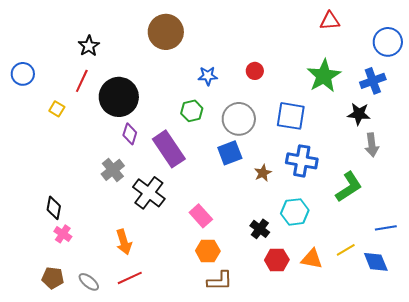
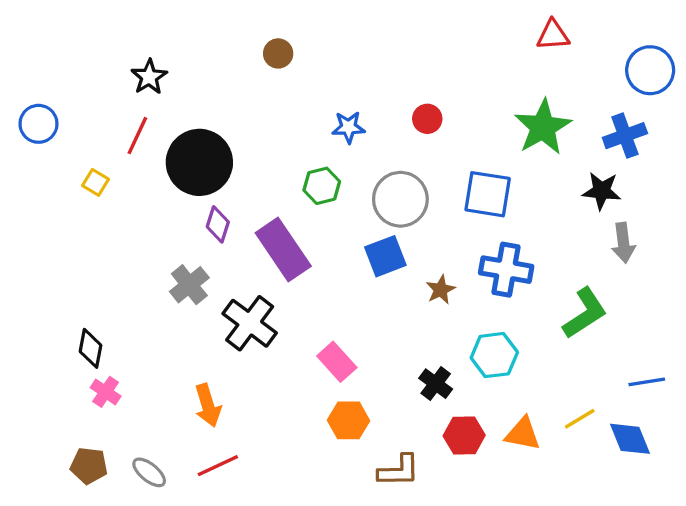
brown circle: (166, 32) -> (278, 53), size x0.5
brown L-shape: (220, 281) -> (399, 471), moved

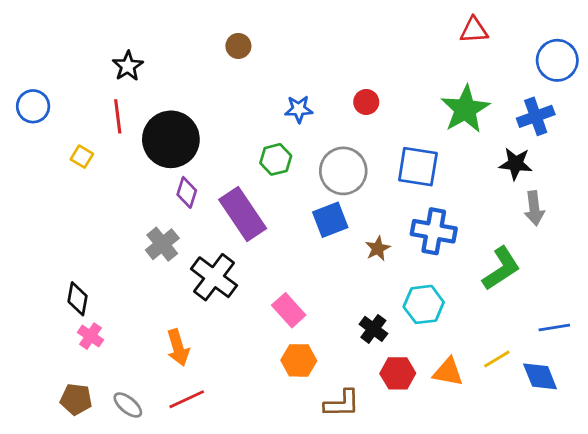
red line: (137, 136) -> (118, 116), turned -32

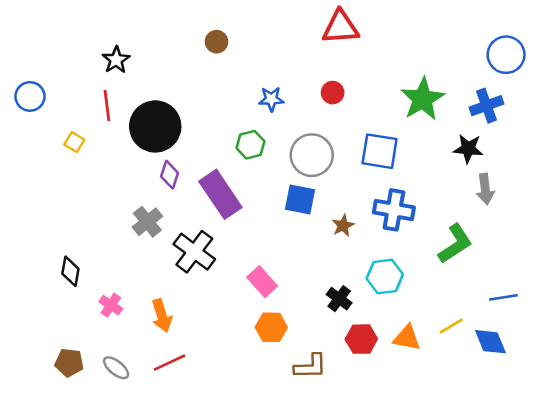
red triangle: (474, 30) -> (340, 27), moved, size x1.4
blue square: (330, 220) -> (300, 199), turned 32
pink cross: (90, 336) -> (111, 305), moved

